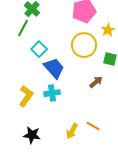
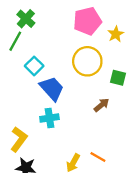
yellow star: (108, 30) -> (116, 34), moved
yellow L-shape: (26, 96) -> (19, 139), moved

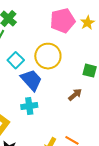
yellow star: (116, 34) -> (88, 23), moved
yellow circle: (87, 61) -> (48, 56), moved

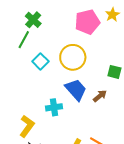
yellow star: (88, 23) -> (112, 15), moved
blue trapezoid: (31, 80) -> (76, 90), moved

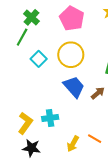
pink pentagon: (87, 22) -> (72, 18), moved, turned -30
cyan cross: (54, 107) -> (50, 118), moved

